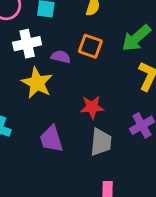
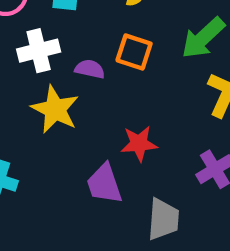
purple trapezoid: (51, 139) -> (104, 184), moved
gray trapezoid: (101, 142) -> (163, 219), moved

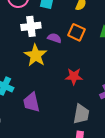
purple trapezoid: (104, 184) -> (31, 102), moved

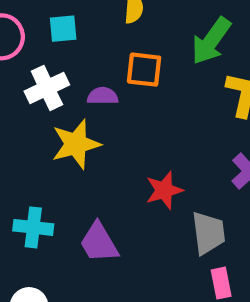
yellow star: (36, 55) -> (76, 144), turned -30
red star: (74, 76) -> (164, 190), moved

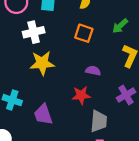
green arrow: (211, 41) -> (120, 26), size x0.7
purple semicircle: (103, 96) -> (93, 71), moved

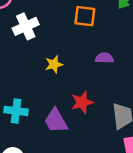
yellow star: (42, 63) -> (54, 64), moved, size x0.6
red star: (81, 95) -> (82, 102), moved

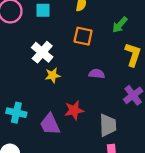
white cross: (26, 26) -> (42, 52), moved, turned -30

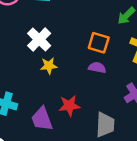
orange square: (83, 36) -> (99, 43), moved

